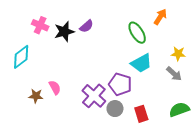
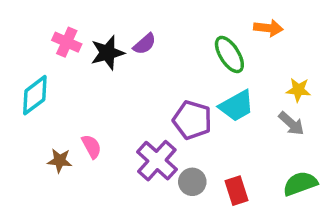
orange arrow: (160, 17) -> (268, 28), turned 63
purple pentagon: (120, 84) -> (192, 120), moved

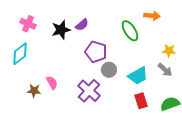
pink cross: (67, 42) -> (28, 24), moved
cyan trapezoid: (236, 106) -> (138, 76), moved
purple pentagon: (192, 120) -> (96, 52), moved
gray circle: (192, 182) -> (109, 70), moved
red rectangle: (236, 191) -> (141, 101), moved

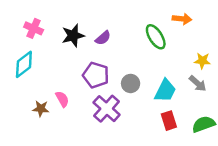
purple semicircle: (82, 25) -> (103, 38), moved
purple pentagon: (96, 52) -> (96, 75), moved
cyan trapezoid: (138, 76) -> (165, 91), turned -35

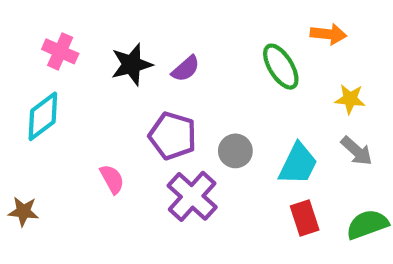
yellow star: (202, 61) -> (350, 99), moved
brown star: (41, 109) -> (23, 211), moved

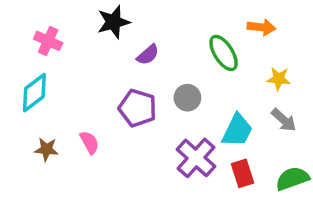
black star: (132, 64) -> (113, 22), moved
gray circle: (235, 151) -> (187, 98), moved
purple cross: (192, 196) -> (196, 158), moved
brown star: (23, 211) -> (46, 149), moved

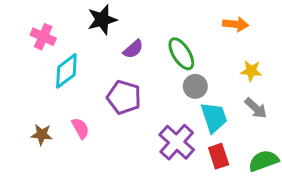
green ellipse: (224, 53) -> (181, 54), moved
cyan diamond: (34, 93) -> (66, 71), moved
gray circle: (187, 98) -> (195, 86), moved
cyan trapezoid: (237, 130) -> (214, 117), turned -44

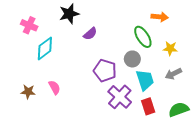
green ellipse: (181, 54) -> (143, 37), moved
purple pentagon: (124, 97) -> (105, 71), moved
gray arrow: (256, 108) -> (173, 74), turned 112

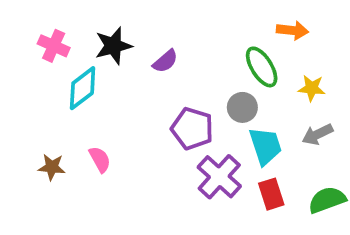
black star: (69, 14) -> (113, 46), moved

